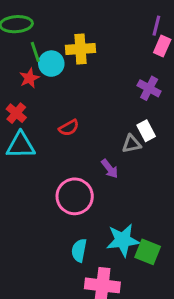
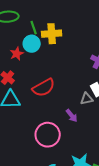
green line: (35, 52) -> (34, 28), moved
red semicircle: (69, 128) -> (44, 88), size x1.6

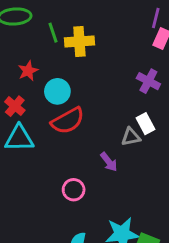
cyan circle: (32, 44) -> (57, 91), moved
pink circle: (48, 135) -> (74, 190), size x0.6

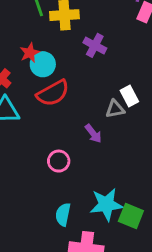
red star: (28, 71) -> (30, 53), moved
purple cross: (148, 81) -> (95, 45), moved

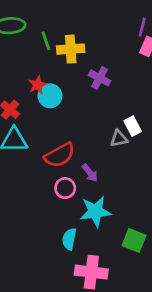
red semicircle: (53, 93) -> (60, 155), moved
purple arrow: (93, 134) -> (90, 173), moved
cyan star: (106, 204) -> (95, 212), moved

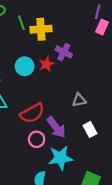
red star: (38, 85) -> (46, 64), moved
white rectangle: (133, 126) -> (90, 130), moved
purple arrow: (90, 173) -> (56, 127), size x1.5

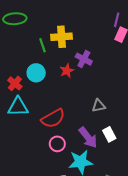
green line: (21, 23) -> (42, 45), moved
cyan circle: (25, 66) -> (36, 73), moved
purple arrow: (56, 127) -> (88, 138), moved

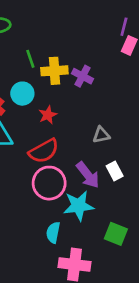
yellow cross: (62, 37) -> (54, 71), moved
red star: (67, 71) -> (48, 115), moved
pink circle: (57, 144) -> (49, 183), size x1.6

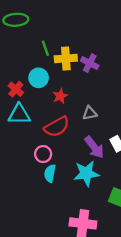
gray triangle: (101, 135) -> (90, 113), moved
pink circle: (49, 183) -> (43, 154), moved, size x0.6
cyan semicircle: (53, 232) -> (50, 173), moved

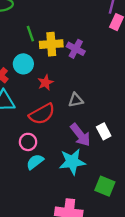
cyan semicircle: (50, 173) -> (35, 162), turned 42

